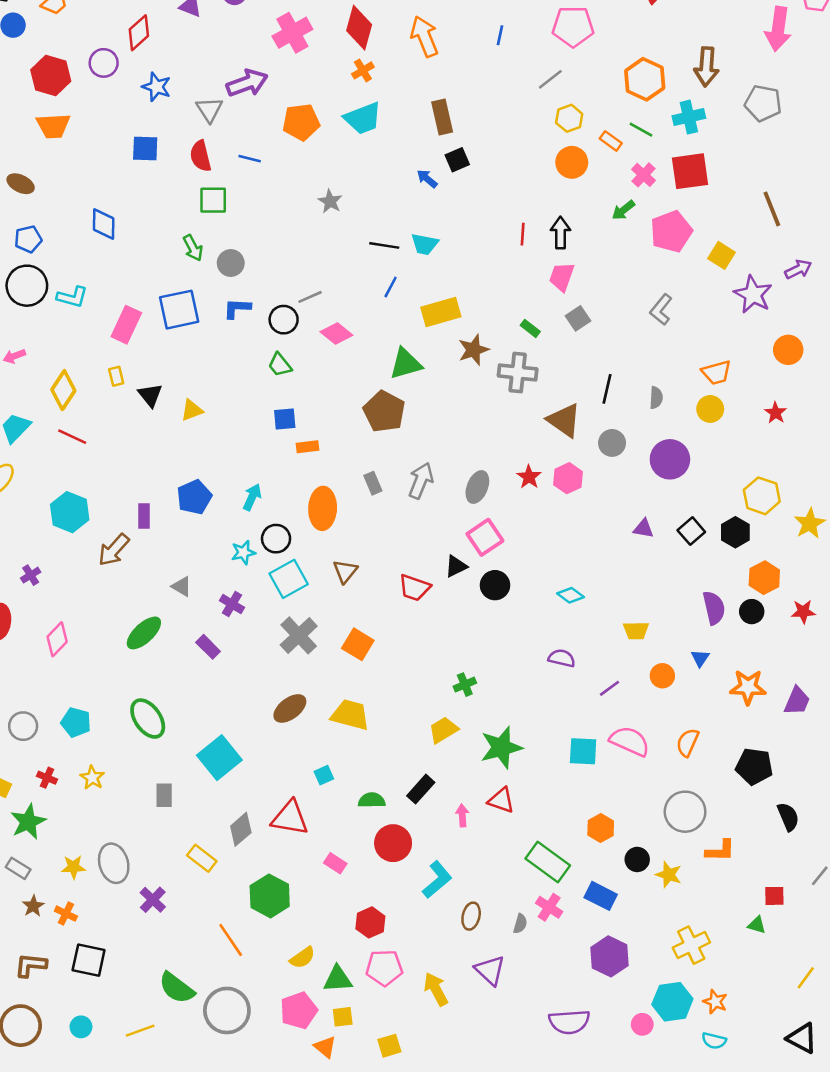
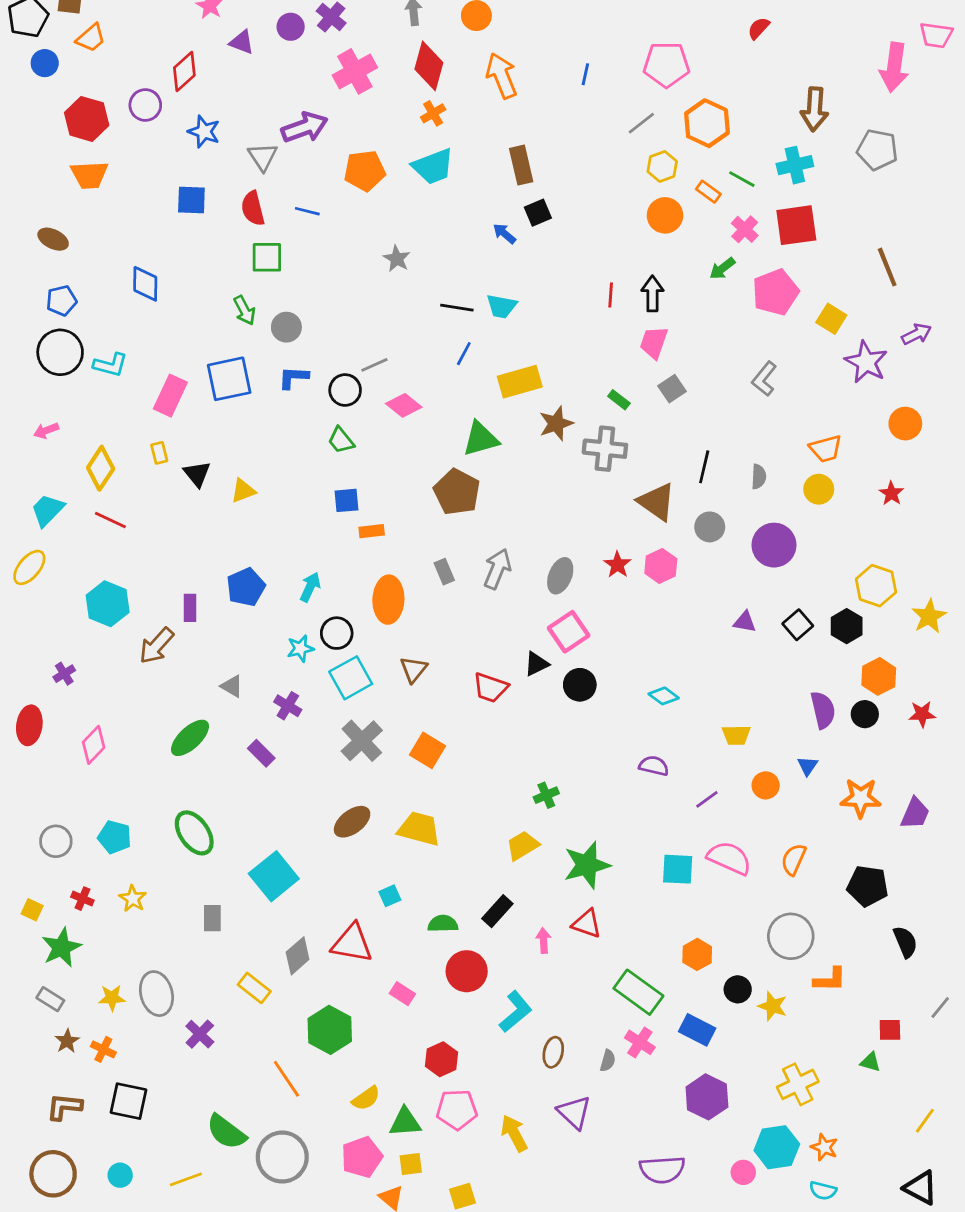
orange hexagon: (645, 79) -> (707, 123), moved

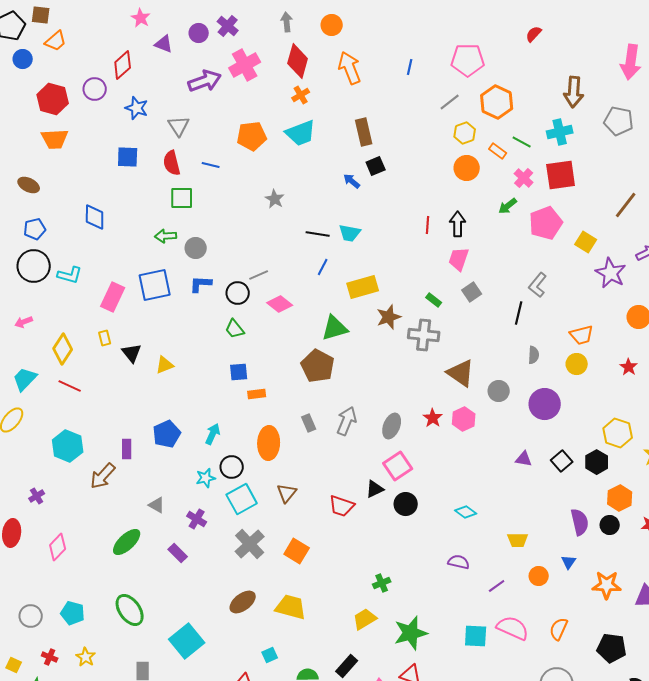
purple arrow: (305, 127) -> (205, 81), moved
brown line: (887, 267) -> (626, 205), turned 60
green arrow: (244, 310) -> (166, 236), turned 115
black line: (704, 467) -> (519, 313), moved

